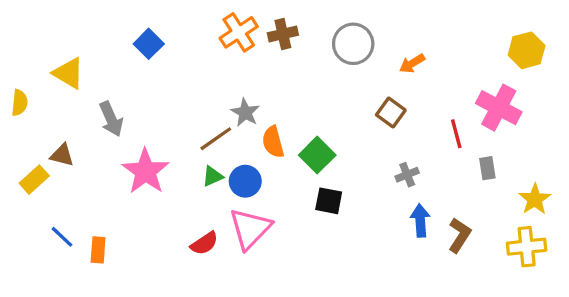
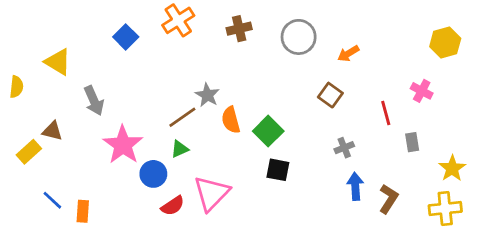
orange cross: (239, 32) -> (178, 20), moved
pink cross: (499, 108) -> (422, 91), size x0.6
blue circle: (245, 181) -> (153, 174), moved

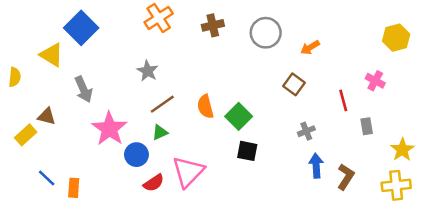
blue square: (126, 37) -> (81, 28), moved, size x1.5
gray star: (207, 95) -> (148, 71), moved

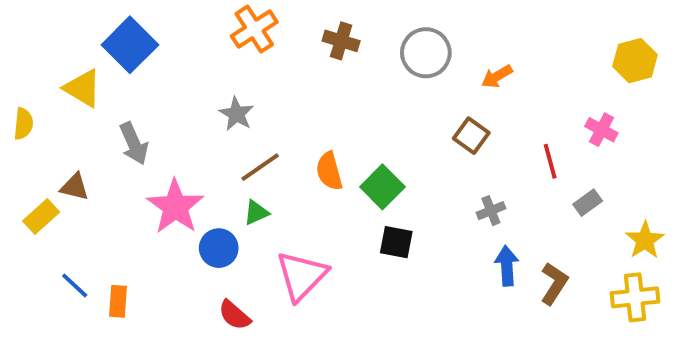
brown cross: (213, 25) -> (341, 41), turned 30
gray rectangle: (367, 126) -> (588, 203), turned 63
red semicircle: (154, 183) -> (234, 315), moved, turned 75

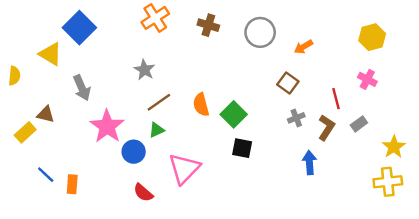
yellow hexagon: (635, 61) -> (372, 37), moved
gray cross: (491, 211) -> (296, 118), moved
brown L-shape: (554, 284) -> (326, 128), moved

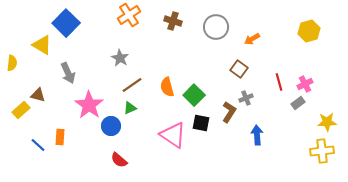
pink cross: (367, 79) -> (305, 84), moved, turned 35
brown L-shape: (326, 128) -> (229, 112), moved
yellow star: (394, 147) -> (327, 122), turned 30
pink triangle: (184, 169) -> (173, 135), moved, turned -40
orange rectangle: (72, 184) -> (60, 137), moved

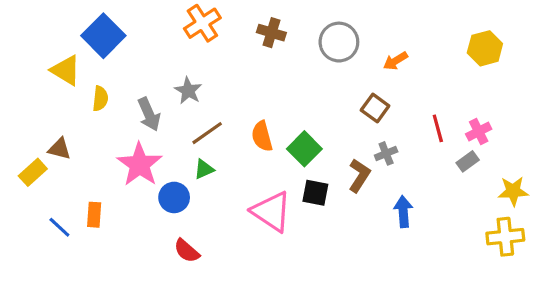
yellow semicircle: (12, 63) -> (100, 99), moved
gray arrow: (68, 73) -> (149, 114), moved

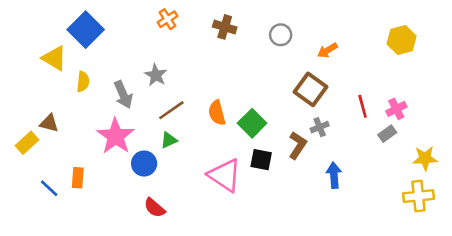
orange cross: (202, 23) -> (167, 19), size x0.7
gray circle: (339, 42) -> (281, 35), size x0.7
brown square: (375, 108) -> (311, 89), size x1.4

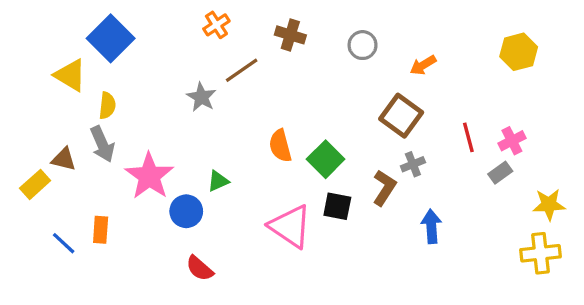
gray arrow: (123, 95) -> (102, 144), moved
brown line: (171, 110) -> (242, 70), moved

